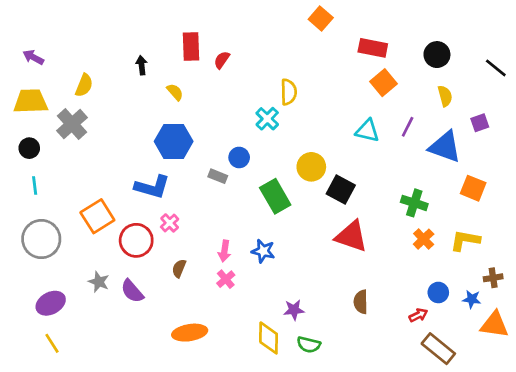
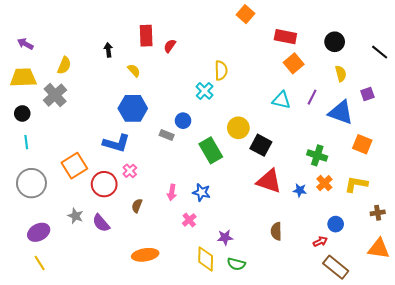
pink cross: (226, 279) -> (189, 220), moved
blue star: (472, 299) -> (300, 190), moved

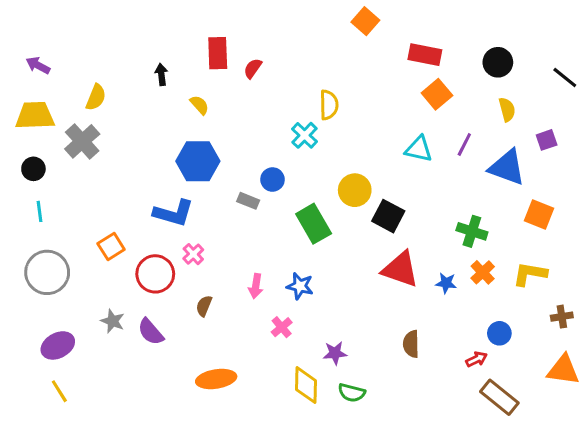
orange square: (74, 166) -> (111, 247), size x0.7

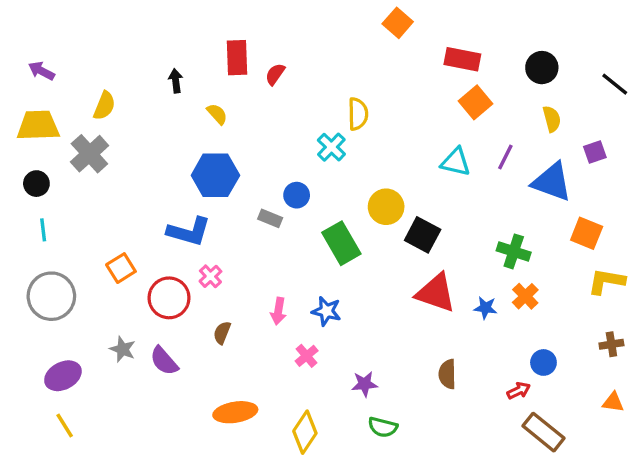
yellow L-shape: (530, 274) -> (606, 281), moved
orange triangle: (563, 370) -> (613, 402), size x0.6
yellow diamond: (306, 385) -> (305, 432), moved, turned 33

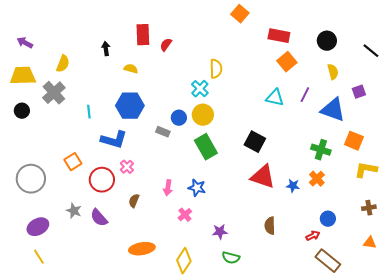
yellow semicircle: (217, 114) -> (131, 69), turned -32
yellow circle: (386, 207) -> (203, 115), moved
cyan line: (43, 230) -> (89, 112), moved
green cross: (514, 251) -> (321, 150), moved

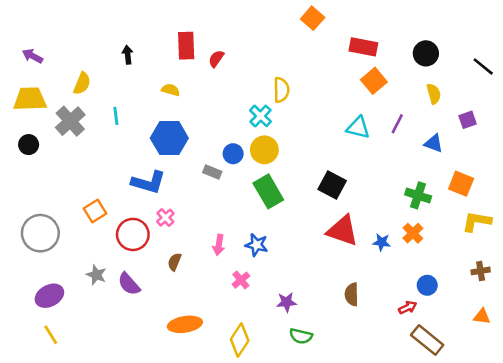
black arrow: (106, 49) -> (128, 55), moved
blue triangle: (333, 110) -> (434, 143), size x0.6
cyan line: (89, 112) -> (116, 116), moved

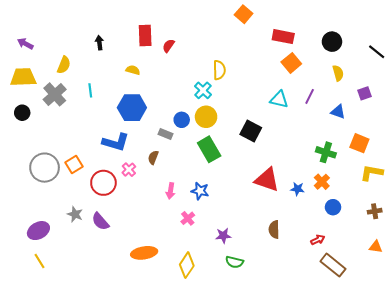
black square: (332, 185) -> (251, 131), moved
gray circle: (40, 233) -> (45, 168), moved
brown semicircle: (174, 262) -> (153, 157), moved
blue circle: (427, 285) -> (333, 207), moved

